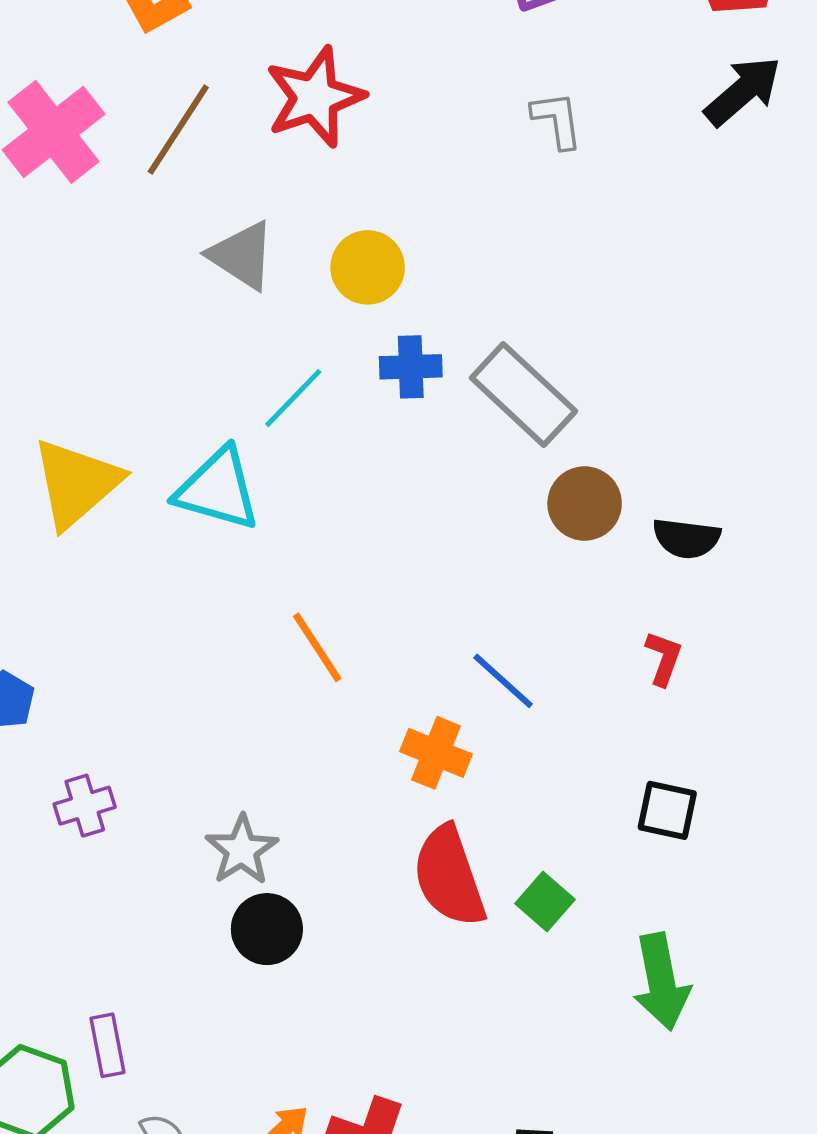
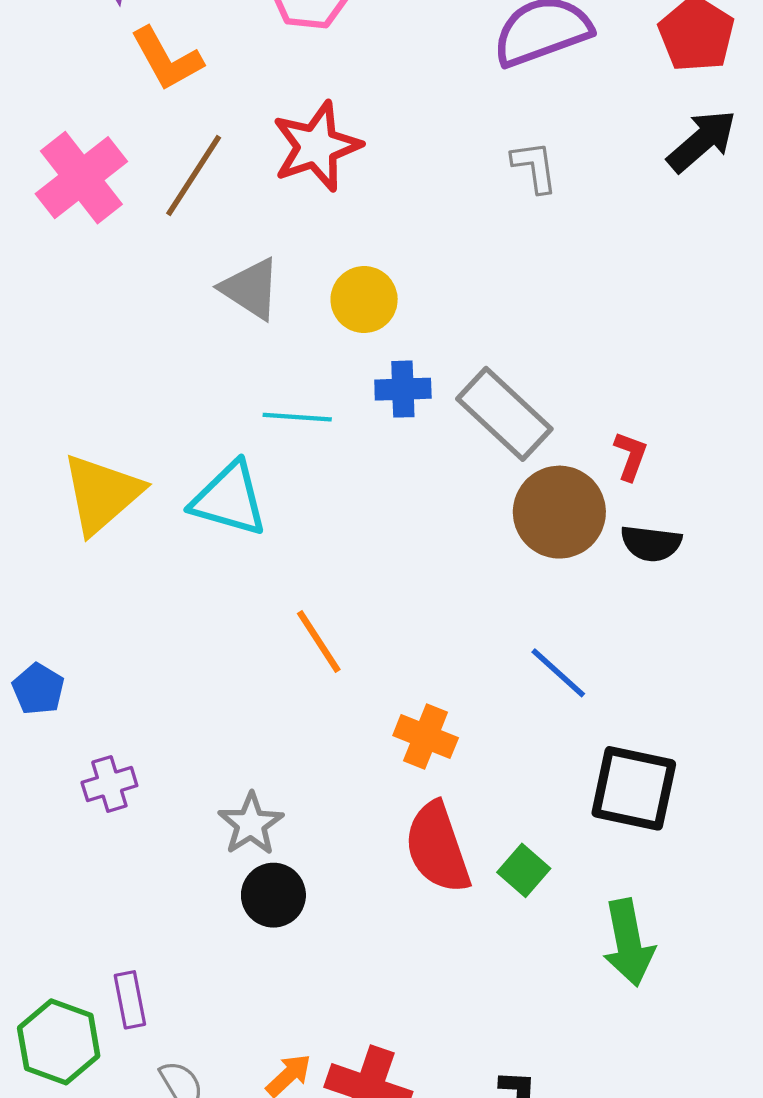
cyan line: (293, 398) -> (297, 417), turned 50
brown circle: (585, 504) -> (559, 512), size x1.4
red L-shape: (664, 658) -> (631, 456), moved
blue line: (503, 681) -> (558, 673), moved
black square: (667, 810) -> (634, 788), size x1.6

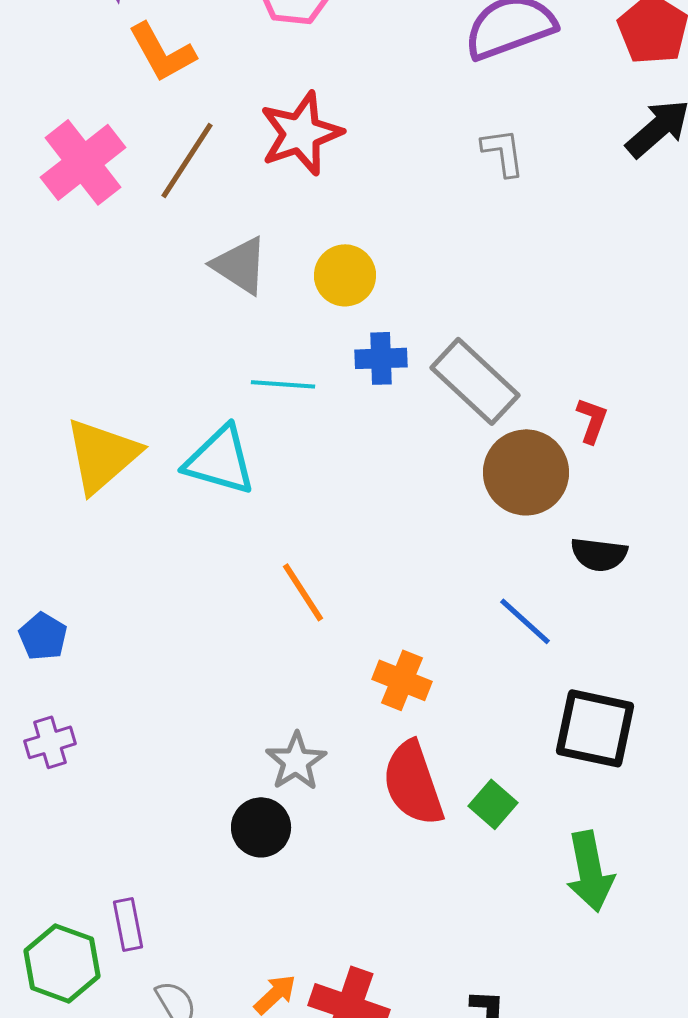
black semicircle: (651, 543) -> (599, 554), moved
purple cross: (109, 784) -> (50, 742), moved
gray star: (251, 824) -> (296, 761), moved

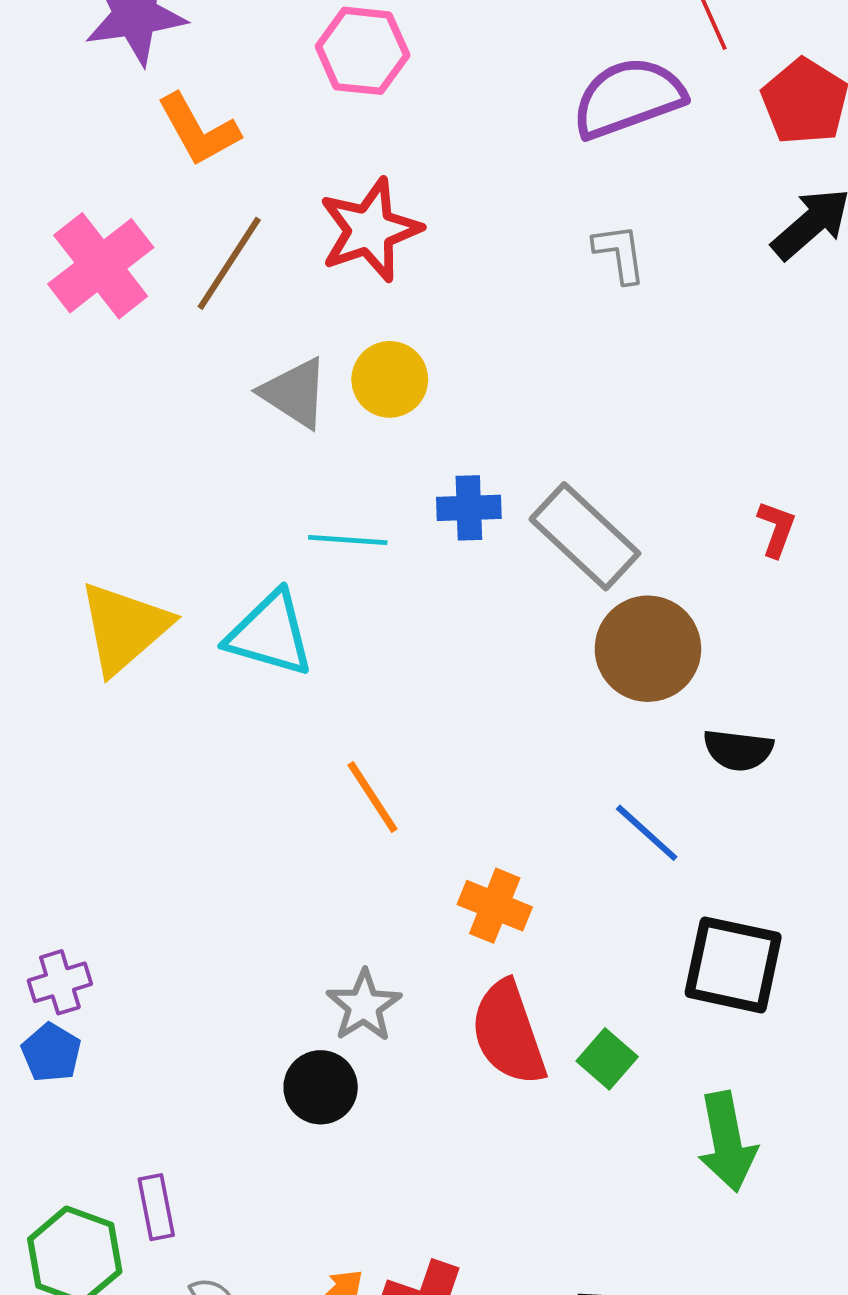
yellow circle: (345, 275) -> (390, 379), moved
red L-shape: (592, 420) -> (776, 529), moved
blue pentagon: (43, 636) -> (51, 1053), moved

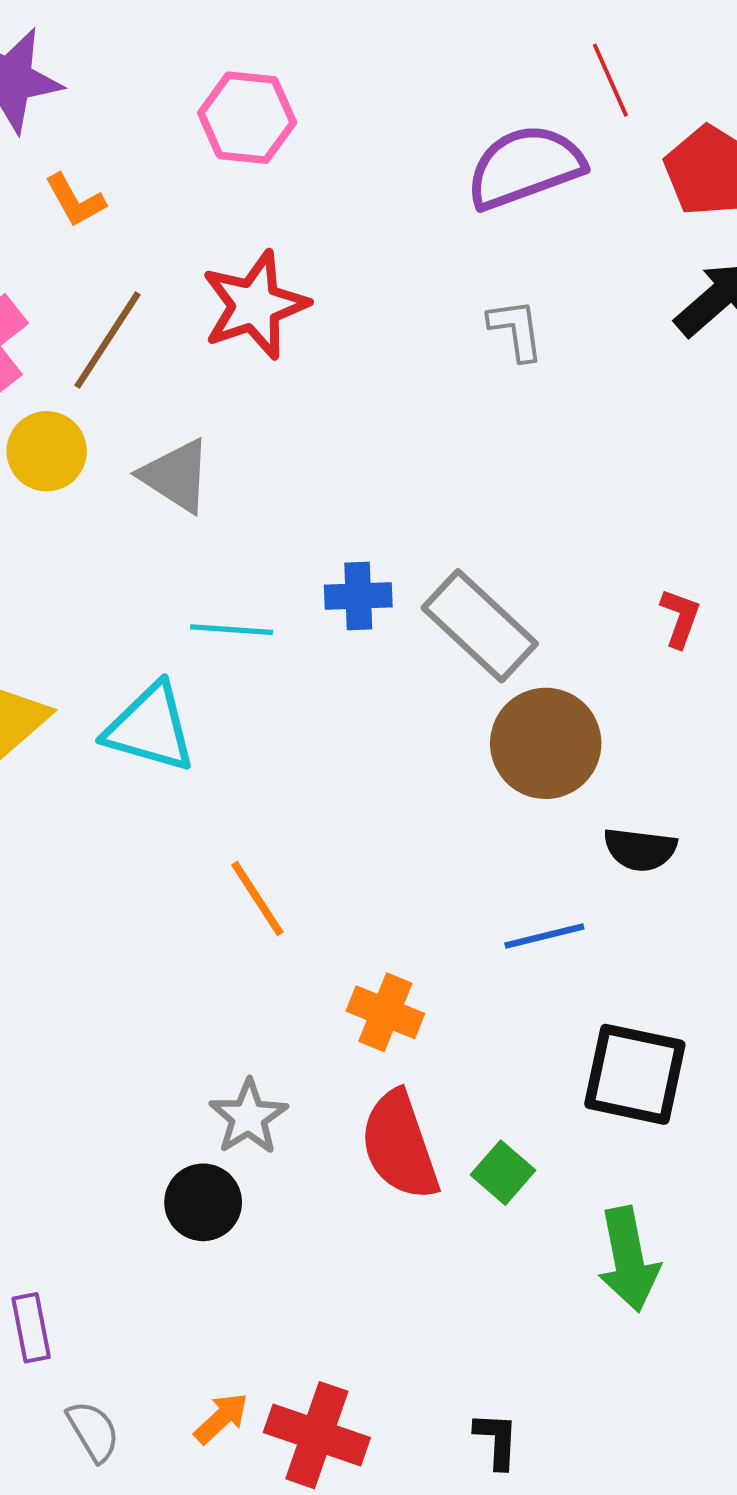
orange L-shape: (198, 130) -> (75, 200), size x0.7
yellow circle: (390, 379) -> (47, 451), moved
blue line: (647, 833) -> (544, 936), turned -56

